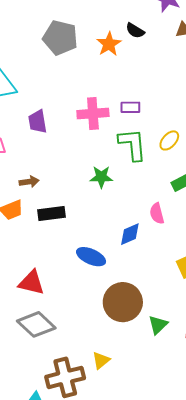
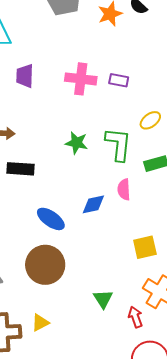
green L-shape: (132, 144) -> (118, 144), moved
brown circle: (123, 302) -> (45, 265), moved
green triangle: (158, 325) -> (103, 299), turned -30

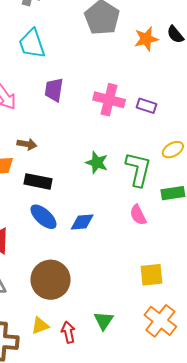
pink semicircle: (124, 189) -> (138, 215), turned -30
blue diamond: (93, 204) -> (82, 222), moved
blue ellipse: (51, 219) -> (43, 217), moved
red arrow: (135, 317) -> (68, 332), moved
yellow triangle: (40, 323) -> (40, 326), moved

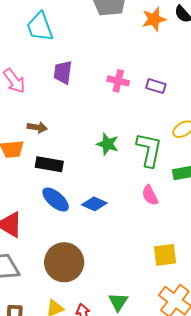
pink cross: (109, 100) -> (118, 81), size x0.7
blue diamond: (82, 222) -> (94, 204), turned 30

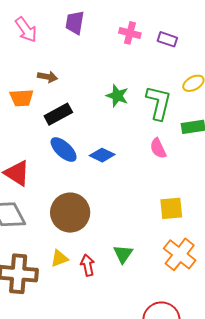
black rectangle: (49, 164) -> (58, 114), turned -40

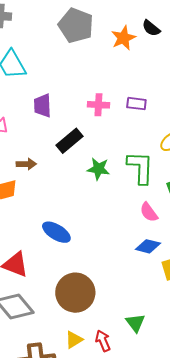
black rectangle: (58, 114) -> (70, 141), moved
blue diamond: (102, 155) -> (148, 246), moved

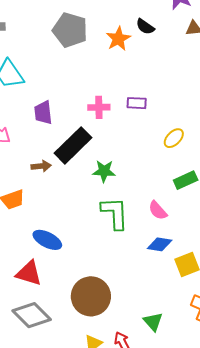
black rectangle: (70, 141) -> (73, 145), size x1.4
brown arrow: (26, 164) -> (41, 166), moved
green L-shape: (140, 167) -> (115, 213), moved
blue ellipse: (56, 232) -> (47, 240), moved

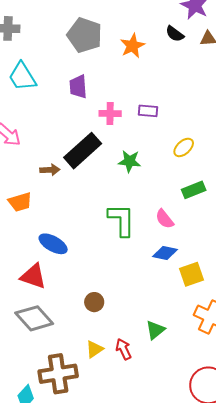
black semicircle: (145, 27) -> (175, 34), moved
purple trapezoid: (43, 113) -> (78, 87), moved
green star: (104, 171) -> (129, 161), moved
brown circle: (91, 296) -> (94, 302), size x0.5
green triangle: (153, 322) -> (155, 330), turned 30

